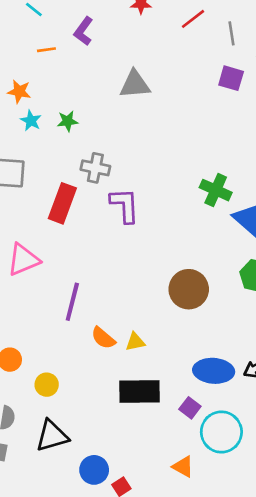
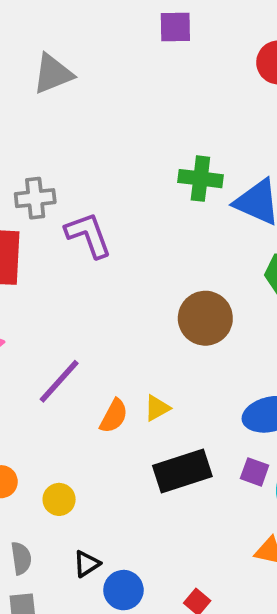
purple line: (72, 302) -> (59, 381), turned 45
orange semicircle: (103, 338) -> (114, 416), turned -85
black triangle: (52, 436) -> (87, 564), size x0.6
blue circle: (94, 470) -> (123, 590), moved

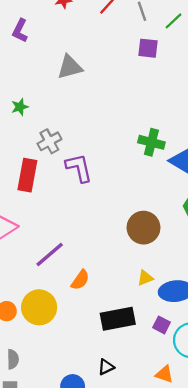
gray cross: (35, 198) -> (49, 141), turned -30
yellow triangle: (157, 408) -> (145, 278), moved
yellow circle: (59, 499) -> (39, 307), moved, size x1.8
black triangle: (87, 564) -> (106, 367), moved

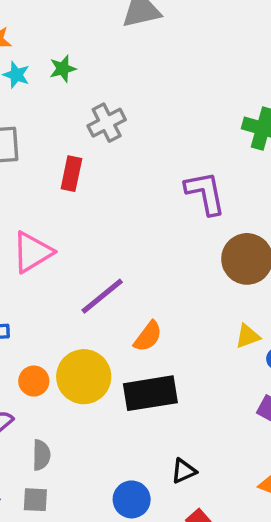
purple L-shape: (79, 168) -> (205, 193), moved
red rectangle: (27, 175) -> (71, 174), size x0.7
black rectangle: (118, 319) -> (150, 393), moved

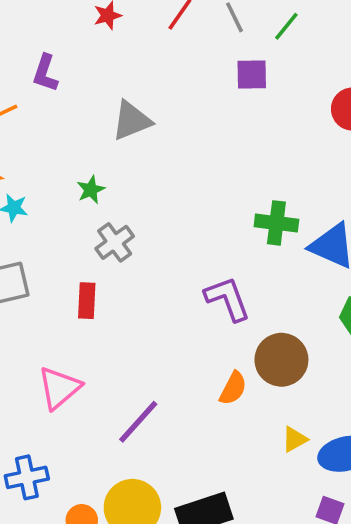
green star: (63, 69) -> (91, 190), moved
orange semicircle: (148, 336) -> (233, 388), moved

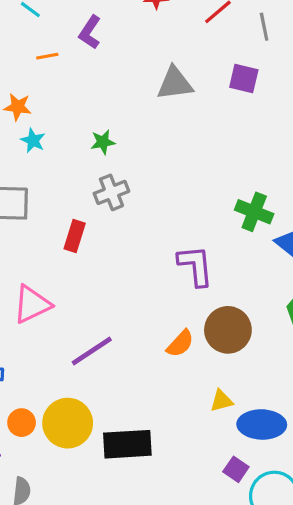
purple square: (252, 75) -> (244, 78), moved
gray triangle: (132, 121) -> (175, 83), moved

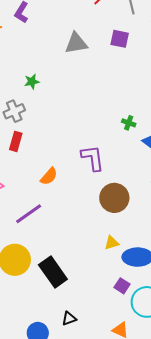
gray cross: (111, 192) -> (14, 111), moved
green cross: (254, 212) -> (129, 123), size x0.6
orange semicircle: (180, 344) -> (49, 176), moved
black rectangle: (127, 444) -> (53, 272), turned 60

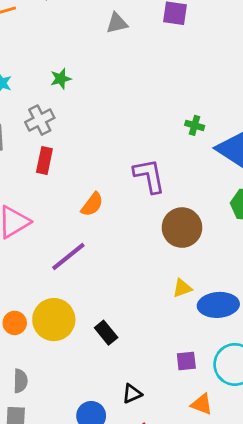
gray triangle: (76, 43) -> (117, 23), size x0.7
black rectangle: (53, 272) -> (106, 333), size x0.6
purple square: (122, 286) -> (186, 361), moved, turned -35

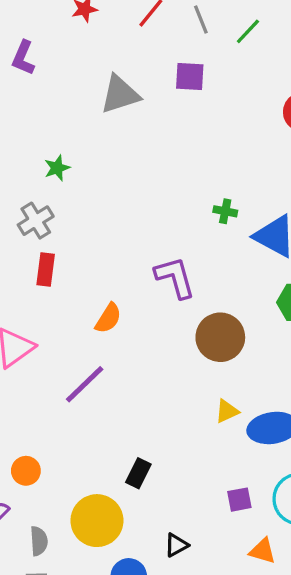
gray triangle: (117, 23) -> (120, 94), size x1.5
yellow circle: (54, 320) -> (97, 521), moved
black rectangle: (106, 333) -> (138, 473), turned 70

